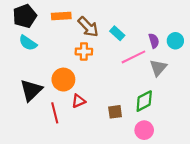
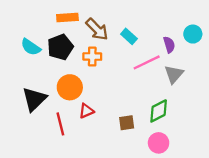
black pentagon: (25, 16) -> (60, 47), moved
cyan circle: (175, 41) -> (193, 34), moved

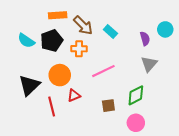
pink line: (147, 62) -> (103, 71), moved

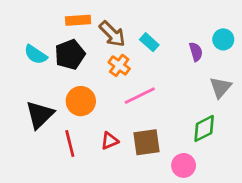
orange cross: (79, 49) -> (119, 65), moved, turned 35
gray triangle: (149, 64) -> (221, 87), moved
red triangle: (74, 95) -> (110, 141), moved
green diamond: (136, 95) -> (204, 128), moved
brown square: (108, 106) -> (147, 142), size x1.5

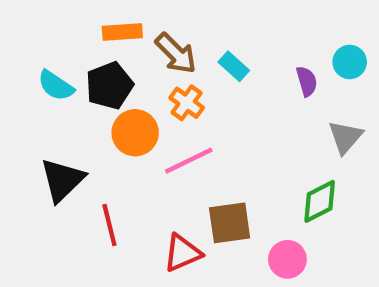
pink line: (140, 96) -> (189, 161), moved
orange circle: (81, 101) -> (135, 133), moved
red triangle: (110, 141) -> (182, 253), moved, size x1.4

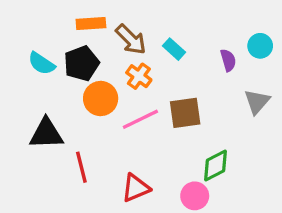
black triangle: (62, 180) -> (46, 134), turned 42
green diamond: (320, 201) -> (215, 166), moved
brown square: (230, 223) -> (185, 113), moved
pink circle: (287, 259) -> (195, 196), moved

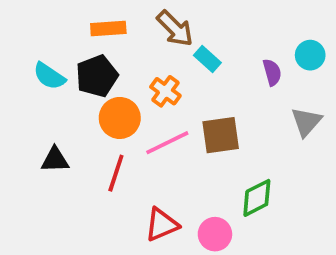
brown arrow: (131, 39) -> (175, 28), moved
black triangle: (46, 134) -> (55, 160), size x0.7
red line: (81, 167) -> (116, 173), moved, turned 32
pink circle: (195, 196) -> (215, 234), moved

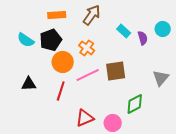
brown arrow: (175, 28) -> (92, 15), turned -100
cyan rectangle: (207, 59) -> (124, 31), moved
gray triangle: (306, 122) -> (161, 78), moved

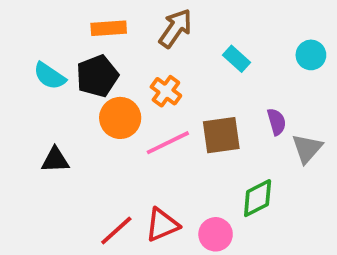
purple semicircle: (143, 38) -> (277, 122), moved
red line: (61, 91) -> (116, 231), moved, turned 30

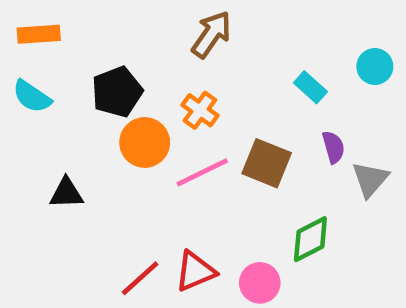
orange rectangle: (109, 28) -> (39, 34), moved
cyan rectangle: (237, 59) -> (310, 87), moved
cyan semicircle: (50, 76) -> (32, 96), moved
brown square: (221, 135) -> (267, 163), turned 30

